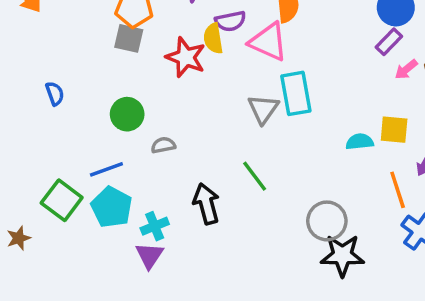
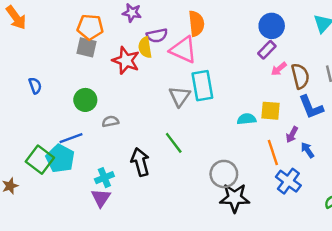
cyan pentagon: (112, 207) -> (60, 158), moved

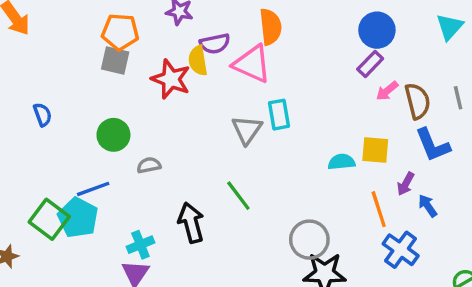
cyan rectangle: (202, 86) -> (279, 115), size x0.7

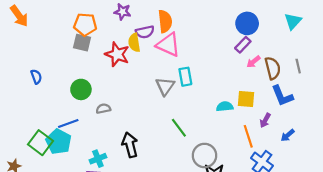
orange semicircle: (271, 27) -> (165, 21), moved
green line: (238, 196) -> (179, 128), moved
blue arrow: (428, 206) -> (288, 135), moved, turned -96

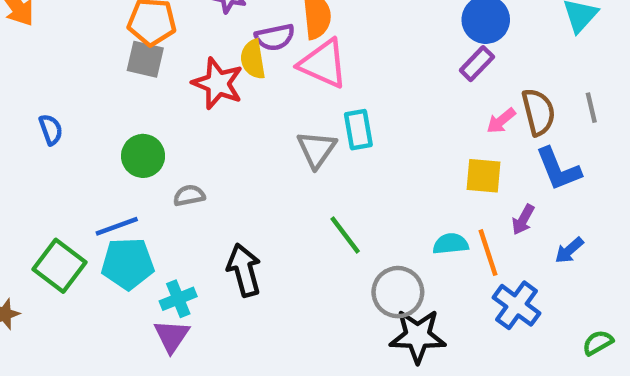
pink arrow: (253, 62) -> (501, 121), moved
cyan semicircle: (225, 106) -> (451, 244), moved
cyan pentagon: (59, 142) -> (128, 264), moved, turned -30

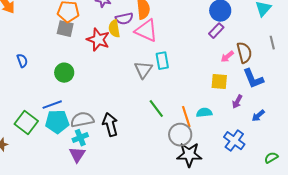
gray line: (591, 108) -> (272, 43), moved
gray semicircle: (189, 195) -> (82, 120), moved, size x1.6
orange line: (488, 253) -> (186, 117), moved

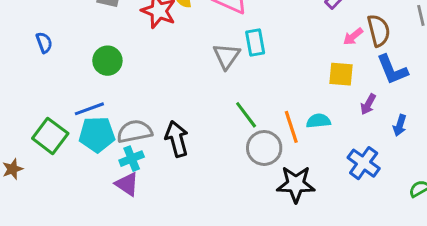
blue arrow: (258, 116) -> (400, 125), turned -32
gray circle: (180, 135) -> (264, 148), moved
purple triangle: (77, 155) -> (127, 184), turned -30

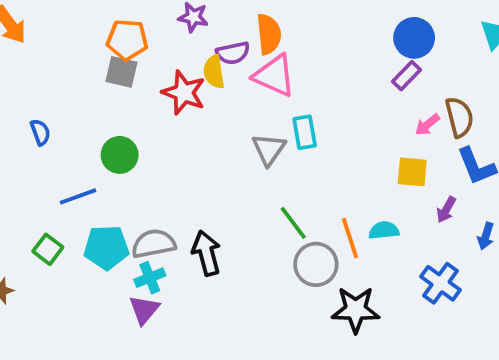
blue line: (89, 109) -> (78, 196), moved
green square: (50, 136) -> (48, 249), size x0.7
purple triangle: (127, 184) -> (144, 310), turned 36

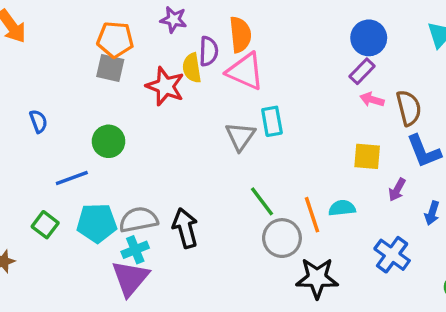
purple semicircle: (233, 53) -> (209, 51), turned -76
pink arrow: (427, 125) -> (372, 100), moved, turned 55
purple triangle: (144, 310) -> (130, 278), size x1.4

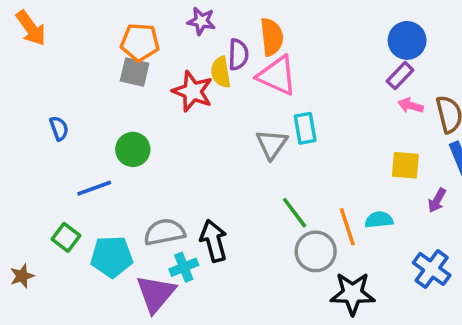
cyan pentagon: (97, 223) -> (112, 257), moved
cyan cross: (135, 250) -> (184, 267), moved

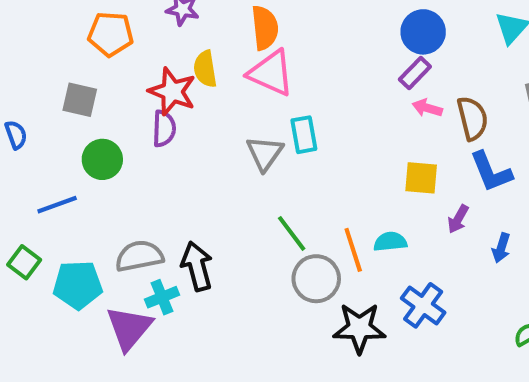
purple semicircle: (238, 55) -> (164, 129), moved
gray square: (135, 72) -> (80, 100), moved
blue cross: (432, 269) -> (423, 305), moved

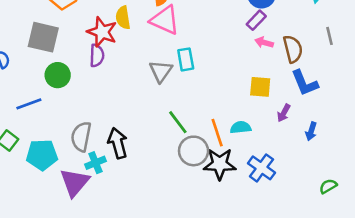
gray square: (80, 100) -> (43, 37), size x1.4
gray semicircle: (139, 256) -> (81, 137), turned -68
black star: (359, 328) -> (220, 164), moved

